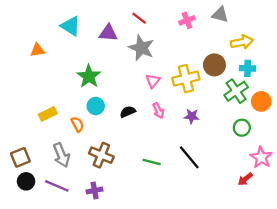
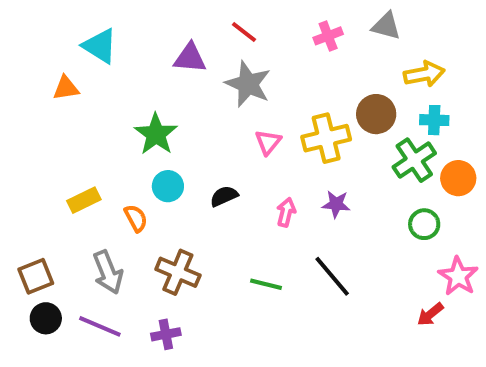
cyan triangle: (71, 26) -> (100, 46), moved
pink arrow: (158, 111) -> (286, 212), moved, turned -140

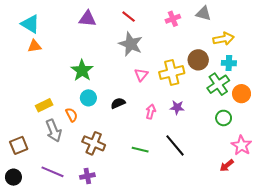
cyan triangle: (100, 46) -> (30, 24), moved
purple triangle: (190, 58) -> (87, 19), moved
gray arrow: (108, 272) -> (54, 131), moved
black circle: (46, 318) -> (13, 177), moved

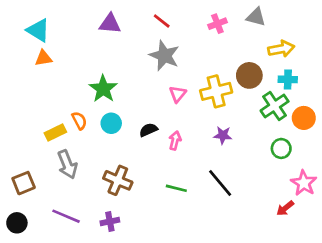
pink arrow: (151, 112) -> (175, 141), moved
orange semicircle: (72, 115) -> (79, 121), moved

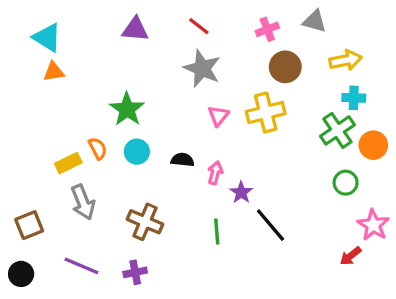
brown circle: (249, 75) -> (285, 67), moved
black semicircle: (148, 130) -> (183, 160), turned 30
purple star: (223, 135) -> (241, 192), moved, turned 30
green line: (176, 188) -> (217, 232), turned 72

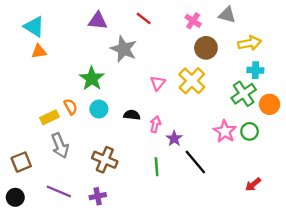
pink cross: (267, 29) -> (193, 21), turned -35
gray star: (202, 68) -> (124, 49), moved
yellow cross: (266, 113) -> (192, 81), turned -32
pink star: (373, 225) -> (225, 131), moved

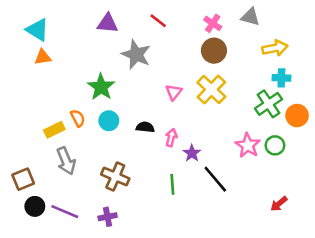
brown circle: (206, 48) -> (214, 51), moved
black circle: (15, 197) -> (35, 206), moved

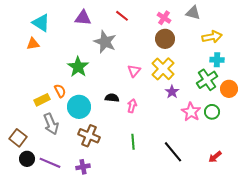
cyan triangle: (37, 30) -> (41, 23), moved
cyan circle: (109, 121) -> (79, 107), moved, size x1.5
purple star: (192, 153) -> (172, 92), moved
brown square: (23, 179) -> (18, 138), turned -30
black line: (215, 179) -> (173, 152), moved

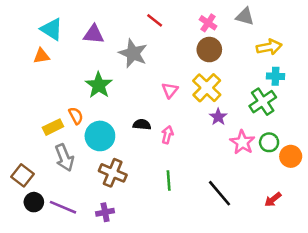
purple triangle: (83, 18) -> (94, 34), moved
orange circle: (229, 89) -> (291, 156), moved

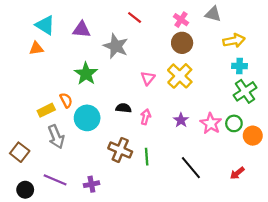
green cross: (263, 102) -> (245, 91), moved
purple star: (218, 117) -> (181, 120), moved
brown cross: (113, 173) -> (120, 150), moved
black circle: (34, 202) -> (25, 190), moved

